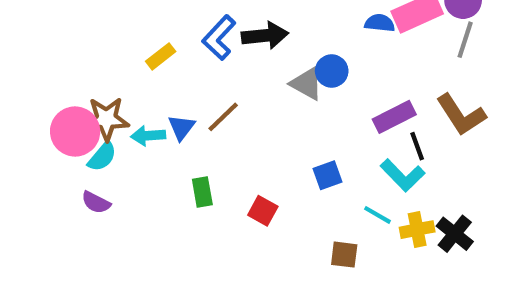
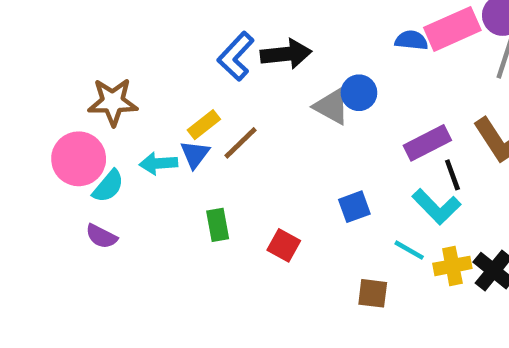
yellow rectangle: (161, 56) -> (204, 125), moved
brown star: (106, 119) -> (113, 102), moved

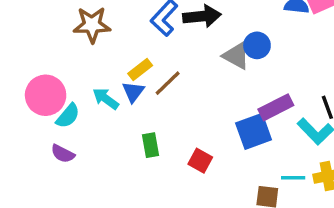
brown star: (113, 102) -> (92, 25), moved
purple rectangle: (427, 143) -> (276, 107), moved
cyan arrow: (158, 163) -> (106, 99), turned 40
blue square: (354, 207) -> (254, 131), size x1.5
cyan line: (409, 250) -> (293, 178), moved, turned -30

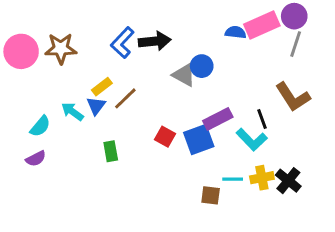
pink circle: (46, 95) -> (21, 51), moved
purple semicircle: (63, 154) -> (36, 159), turned -54
red square: (200, 161) -> (165, 137), moved

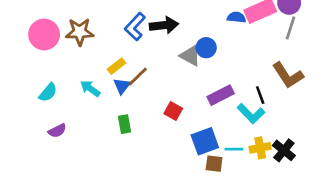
blue triangle: (96, 106) -> (122, 86), moved
cyan semicircle: (40, 126) -> (48, 92), moved
blue square: (199, 139) -> (205, 141), moved

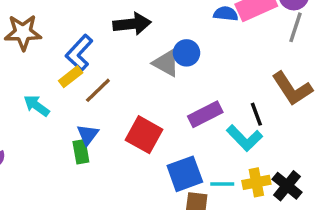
blue L-shape: (135, 27) -> (79, 53), moved
blue triangle: (122, 86) -> (88, 135), moved
red square: (173, 111) -> (144, 135), size x1.5

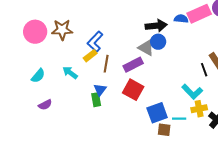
black arrow: (132, 24) -> (156, 26), moved
brown line: (98, 90) -> (106, 64), turned -36
purple rectangle: (205, 114) -> (133, 65), moved
black line: (256, 114) -> (204, 70), moved
yellow cross: (256, 182) -> (199, 109), moved

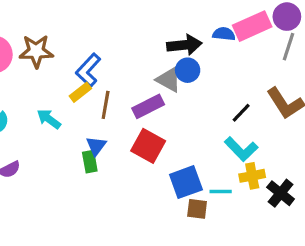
black line: (204, 70) -> (241, 113), moved, turned 64

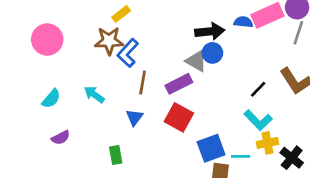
brown star: (36, 51) -> (109, 41), moved
yellow rectangle: (80, 92) -> (121, 14), moved
green rectangle: (90, 162) -> (116, 155), moved

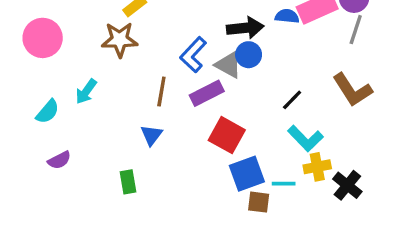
blue L-shape: (128, 53) -> (193, 55), moved
black line: (258, 89) -> (292, 100), moved
cyan arrow: (94, 95) -> (86, 92), moved, turned -90
red square: (179, 117) -> (227, 135), moved

